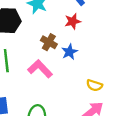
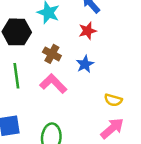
brown cross: (49, 42) -> (52, 54), moved

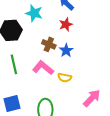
brown cross: (52, 54) -> (49, 44), moved
yellow semicircle: (113, 100) -> (65, 78), moved

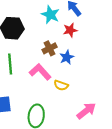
cyan star: (34, 13) -> (50, 15), moved
brown cross: (49, 44) -> (50, 48), turned 32

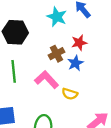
red star: (70, 30) -> (79, 43), moved

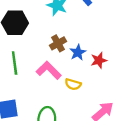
red star: (79, 43) -> (99, 60), moved

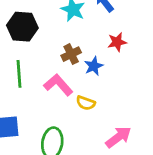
red star: (99, 60) -> (117, 42), moved

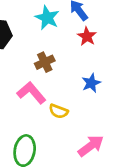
red star: (117, 42) -> (87, 36), moved, turned -30
blue star: (94, 66) -> (91, 83), moved

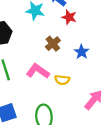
brown cross: (45, 62) -> (53, 44), moved

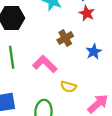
yellow semicircle: (62, 80) -> (68, 87), moved

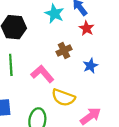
yellow semicircle: (68, 87) -> (63, 97), size x1.5

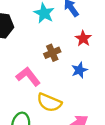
red star: (87, 28) -> (83, 38), moved

